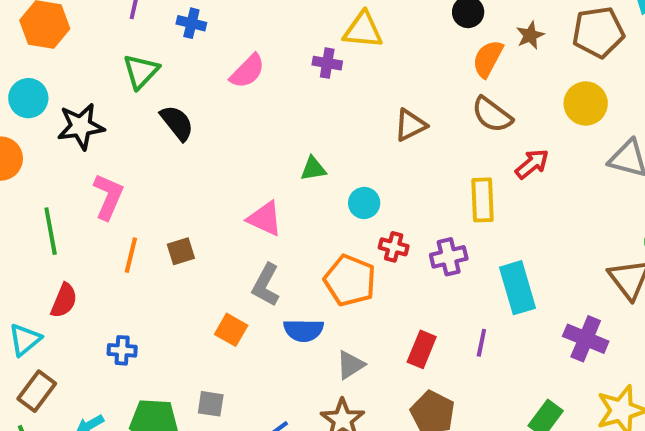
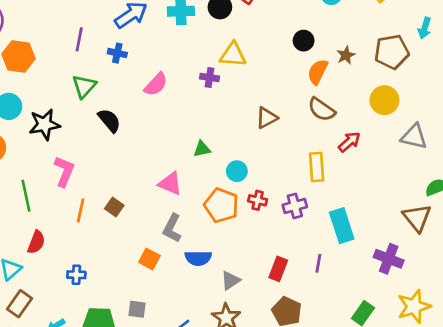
brown square: (181, 251) -> (114, 207), turned -36
orange pentagon: (350, 280) -> (221, 205), moved

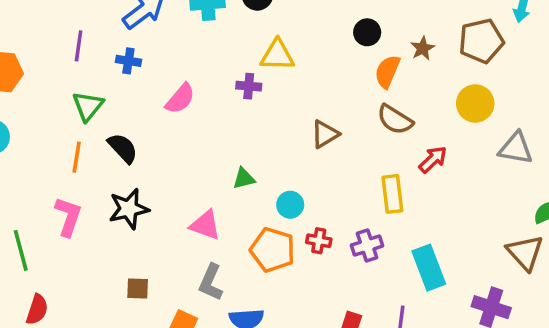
black star: (44, 124) -> (129, 209), moved
brown square: (114, 207) -> (138, 288), moved, turned -30
orange line: (81, 210) -> (77, 157), moved

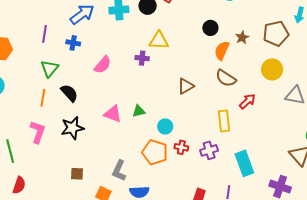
pink triangle: (205, 225) -> (113, 114), moved

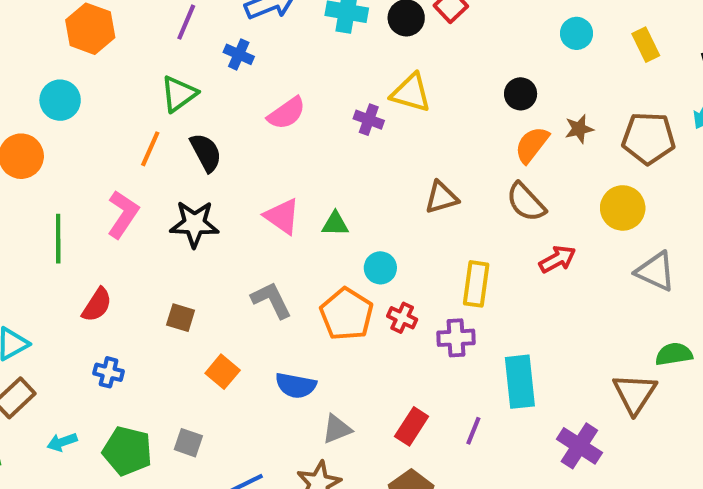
yellow rectangle: (224, 121) -> (476, 284), moved
gray L-shape: (119, 171) -> (271, 300), moved, turned 115
red semicircle: (19, 185) -> (97, 305), moved

